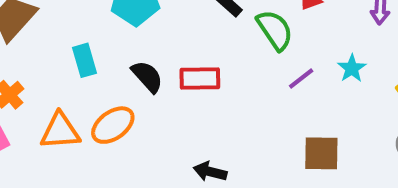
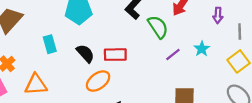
orange ellipse: (113, 125) -> (98, 81), moved

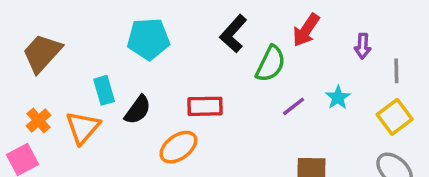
green semicircle: (158, 27) -> (271, 64), turned 60
black semicircle: (85, 53) -> (138, 110), moved, turned 78
orange triangle: (36, 84) -> (83, 128), moved, turned -45

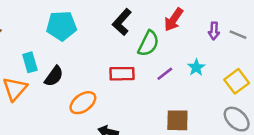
gray line: (396, 71) -> (238, 35), moved, turned -66
red rectangle: (205, 106) -> (122, 74), moved

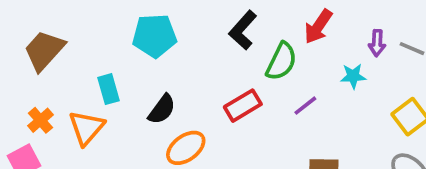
cyan star: (196, 67) -> (353, 76), moved, turned 30
red rectangle: (122, 74) -> (243, 106), turned -30
black semicircle: (54, 76) -> (162, 109), moved

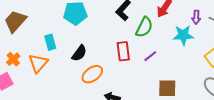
cyan star: (353, 76) -> (183, 35), size x1.5
red rectangle: (243, 106) -> (123, 51), turned -66
purple line: (305, 106) -> (150, 56), moved

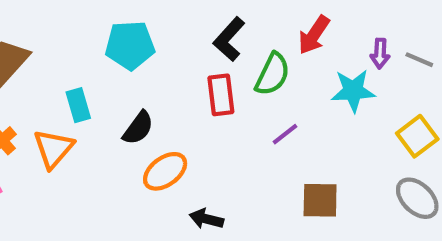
red rectangle: (123, 51) -> (221, 95), moved

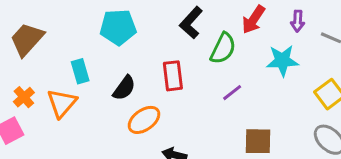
purple arrow: (380, 54) -> (298, 21), moved
red rectangle: (221, 95) -> (173, 76), moved

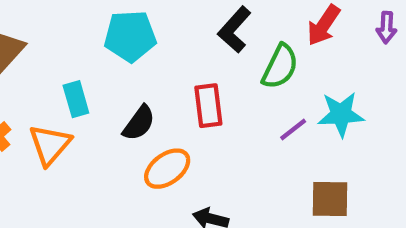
cyan star: (282, 61) -> (341, 114), moved

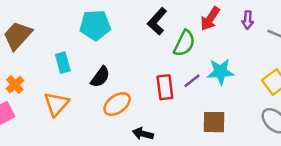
red rectangle: (208, 106) -> (165, 87), moved
orange triangle: (50, 145) -> (56, 104), moved

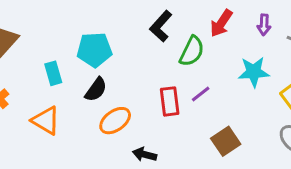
cyan pentagon: (95, 25) -> (94, 50), moved
cyan star: (220, 72) -> (254, 72), moved
orange triangle: (56, 104) -> (46, 121), turned -40
brown square: (214, 122) -> (226, 141), turned -35

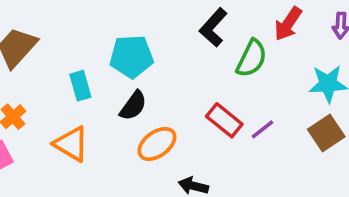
purple line: (201, 94) -> (263, 129), moved
red rectangle: (170, 101) -> (224, 120), turned -44
brown square: (226, 141) -> (326, 133), moved

